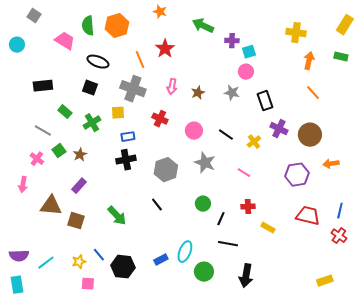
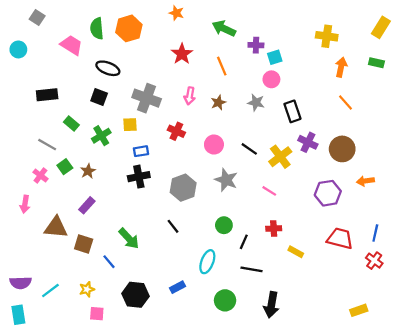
orange line: (140, 60) -> (222, 66), moved
yellow cross: (254, 142) -> (280, 157), size x1.5
cyan ellipse: (185, 252) -> (207, 262), moved
blue line: (99, 255) -> (109, 262), moved

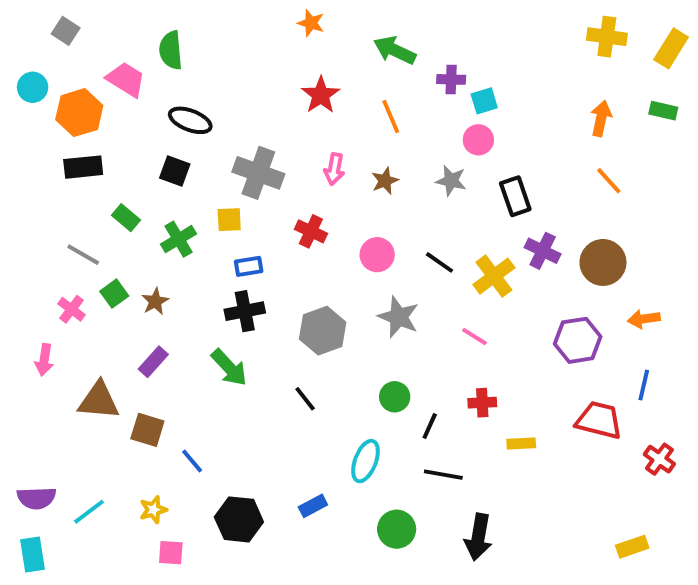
orange hexagon: (129, 28) -> (79, 113), moved
yellow cross: (327, 36) -> (607, 37), moved
blue line: (375, 233) -> (644, 385), moved
green arrow: (129, 238) -> (229, 368), moved
yellow rectangle: (296, 252) -> (521, 444), turned -32

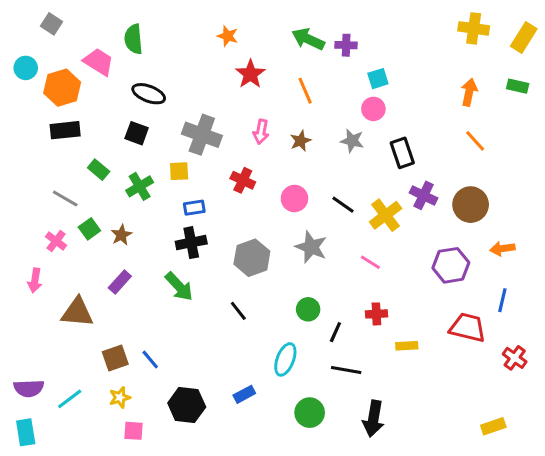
orange star: (311, 23) -> (228, 36), moved
purple cross: (451, 79) -> (346, 45), moved
brown square: (147, 430) -> (115, 358), moved, turned -36

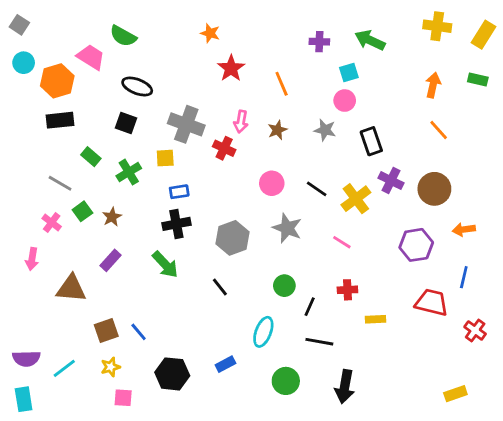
gray square: (51, 24) -> (19, 25), moved
green semicircle: (133, 39) -> (123, 36), turned -56
green arrow: (308, 39) -> (370, 40), moved
red cross: (243, 180) -> (224, 148), moved

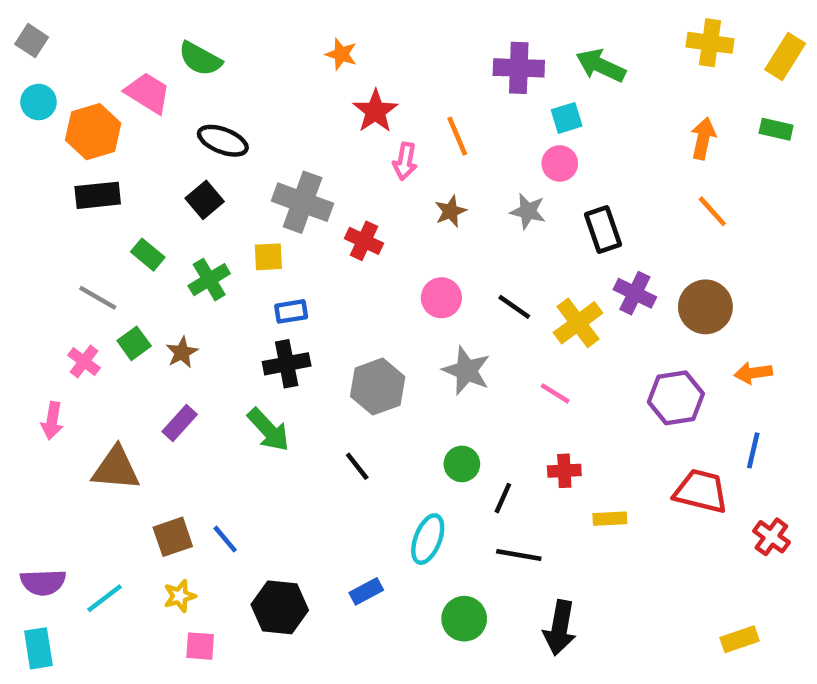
purple cross: (319, 42) -> (519, 68), size x1.5
pink arrow: (241, 122) -> (405, 161), moved
black square: (126, 123) -> (205, 200), turned 30

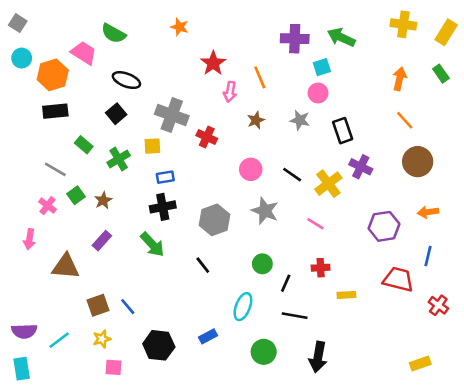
orange star: (341, 54) -> (180, 27), moved
green rectangle: (776, 129) -> (441, 74), turned 42
brown circle: (705, 307) -> (418, 162), moved

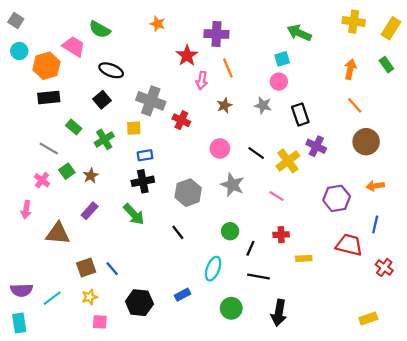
purple cross: (295, 39) -> (216, 34), moved

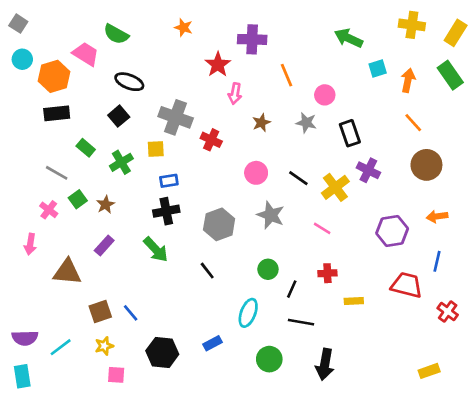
cyan square: (282, 59) -> (378, 68), moved
green rectangle: (386, 65) -> (450, 75), size x1.5
orange line: (228, 68) -> (286, 75), moved

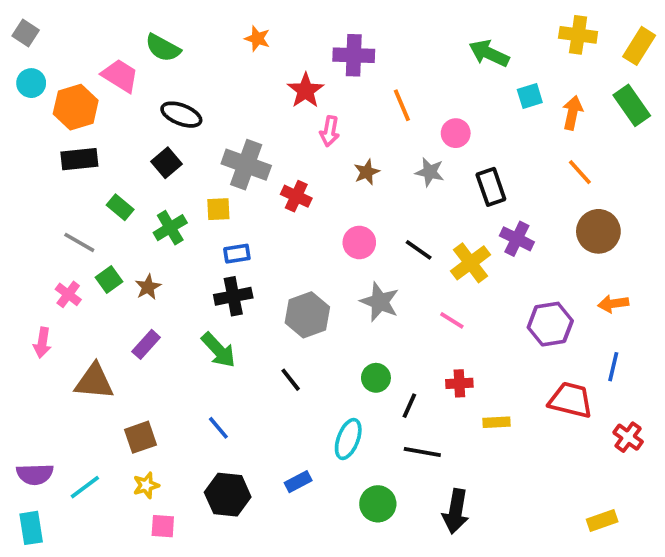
blue line: (131, 313) -> (218, 428), moved

